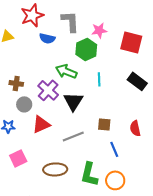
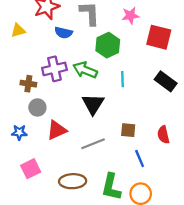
pink star: (99, 30) -> (130, 16), moved
purple cross: (48, 90) -> (54, 69), moved, turned 35

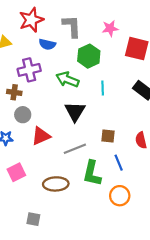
purple cross: (54, 69) -> (29, 70), moved
green L-shape: (111, 187) -> (92, 173), moved

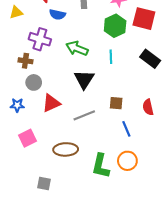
green hexagon: (89, 56) -> (115, 26), moved
purple cross: (29, 70) -> (40, 39), turned 30
green L-shape: (92, 173) -> (101, 166), moved

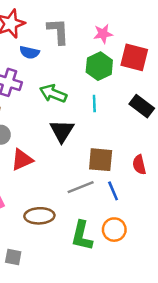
brown square: (116, 103) -> (101, 160), size x1.5
gray line: (84, 115) -> (81, 187), moved

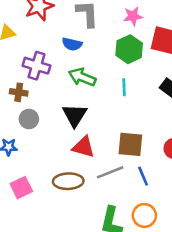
blue semicircle: (29, 52) -> (72, 44), moved
black triangle: (62, 131) -> (75, 115), moved
red triangle: (22, 160) -> (83, 147), moved, turned 40
brown ellipse: (39, 216) -> (68, 181), moved

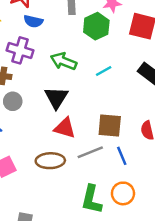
blue semicircle: (72, 44) -> (33, 21), moved
green hexagon: (129, 49) -> (96, 26), moved
cyan line: (124, 87) -> (104, 71), turned 63

